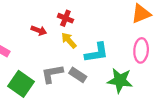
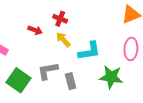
gray rectangle: (78, 75) -> (71, 81), moved, turned 42

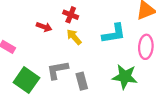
cyan L-shape: (89, 51) -> (114, 34), moved

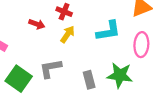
yellow arrow: (74, 37) -> (67, 34), turned 77
gray rectangle: (82, 81) -> (89, 80), moved

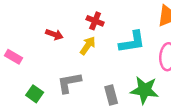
red cross: (64, 12) -> (95, 21), moved
green square: (19, 79) -> (35, 94), size x0.6

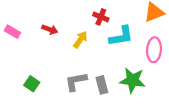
red cross: (95, 21) -> (101, 17), moved
pink rectangle: (14, 57) -> (12, 32), moved
gray L-shape: (69, 83) -> (76, 81), moved

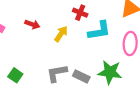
gray rectangle: (102, 85) -> (81, 76), turned -49

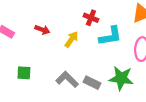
gray L-shape: (57, 73) -> (67, 79), turned 55
green square: (15, 75) -> (24, 73), moved, turned -32

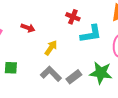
yellow arrow: (71, 39) -> (51, 48), moved
gray rectangle: (92, 83) -> (74, 77), turned -63

